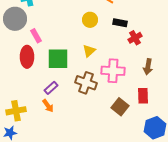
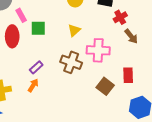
green square: (58, 59) -> (38, 28), moved, size x0.7
brown arrow: (148, 67) -> (131, 36), moved, turned -49
orange arrow: (48, 106) -> (33, 85), turned -112

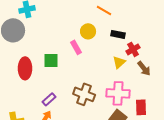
pink rectangle: (21, 15) -> (76, 47), moved
yellow triangle: (74, 30) -> (119, 62), moved
pink cross: (98, 50) -> (118, 93), moved

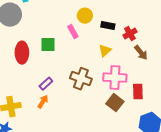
black rectangle: (118, 34) -> (108, 26), moved
yellow triangle: (119, 62) -> (105, 51), moved

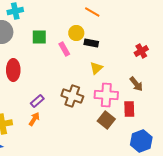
black rectangle: (108, 26) -> (91, 43), moved
red cross: (130, 34) -> (141, 51), moved
green square: (48, 45) -> (39, 37), moved
brown arrow: (141, 53) -> (136, 84), moved

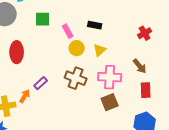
yellow circle: (76, 33) -> (77, 48), moved
red rectangle: (129, 109) -> (146, 90), moved
orange arrow: (34, 119) -> (25, 96), moved
brown square: (106, 120) -> (110, 102), turned 30

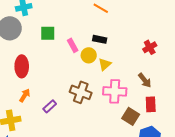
yellow circle: (77, 48) -> (89, 55), moved
purple rectangle: (41, 83) -> (50, 106), moved
orange arrow: (25, 96) -> (25, 95), moved
brown square: (110, 102) -> (131, 116), moved, turned -36

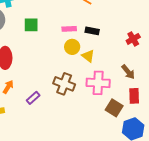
black rectangle: (100, 39) -> (92, 31), moved
pink rectangle: (73, 45) -> (69, 29), moved, turned -64
yellow triangle: (105, 64) -> (88, 56), turned -40

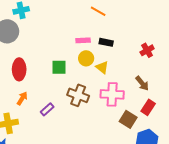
green square: (31, 25) -> (59, 67), moved
red rectangle: (134, 96) -> (148, 107), turned 35

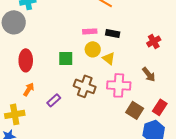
red rectangle: (148, 107) -> (160, 107), moved

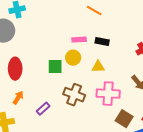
yellow circle: (93, 49) -> (73, 58), moved
yellow triangle: (109, 58) -> (98, 67), turned -40

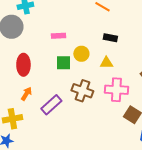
pink rectangle: (79, 40) -> (58, 36), moved
purple rectangle: (43, 109) -> (51, 105), size x1.5

